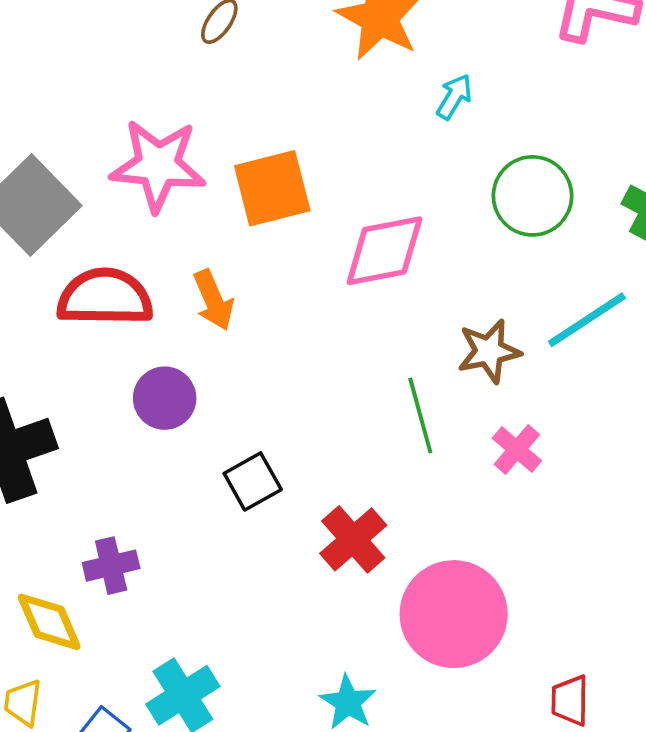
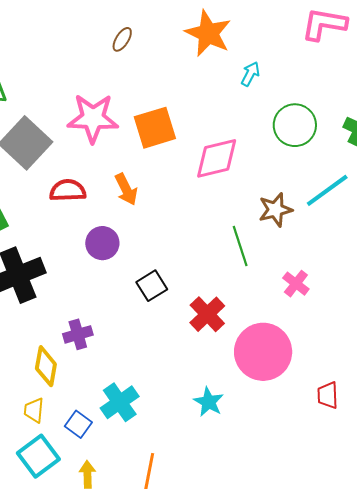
red semicircle: (105, 297) -> (68, 190), size x0.7
pink cross: (517, 449) -> (296, 284), moved
yellow diamond: (49, 622) -> (46, 366), turned 36

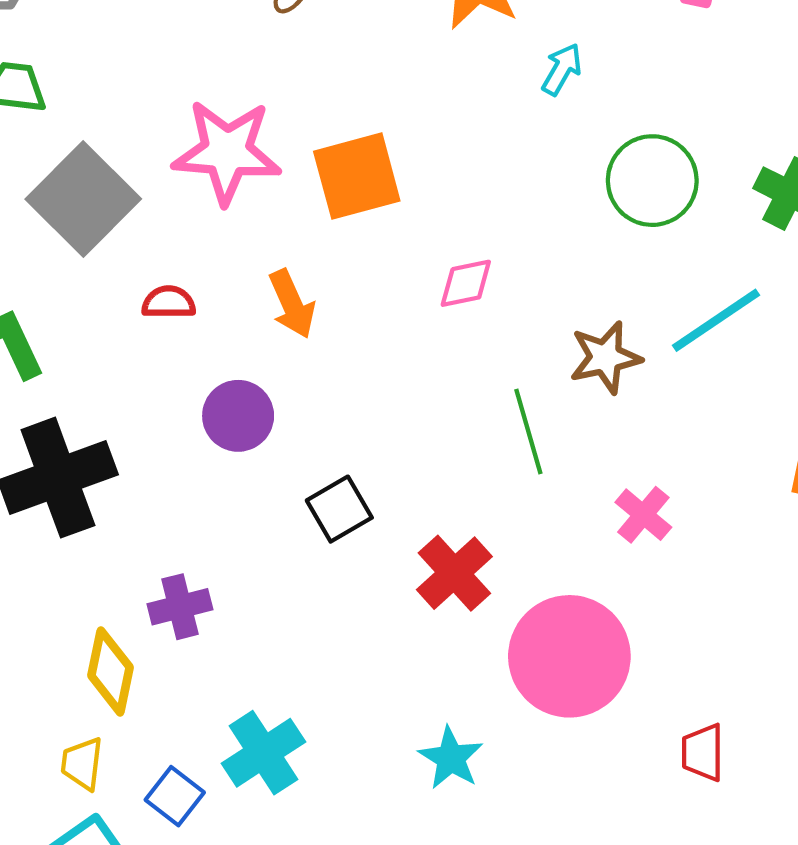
pink diamond: (217, 158) -> (466, 283), moved, size x0.6
red semicircle: (68, 190) -> (169, 302), size x0.7

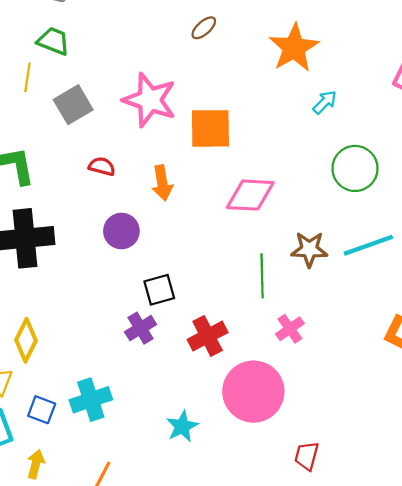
gray square: (83, 199) -> (73, 105), size x0.7
pink diamond: (466, 283) -> (250, 195), size x1.6
pink cross: (643, 515) -> (290, 329), moved
purple cross: (180, 607) -> (141, 328), moved, turned -32
blue square: (175, 796) -> (42, 410), turned -32

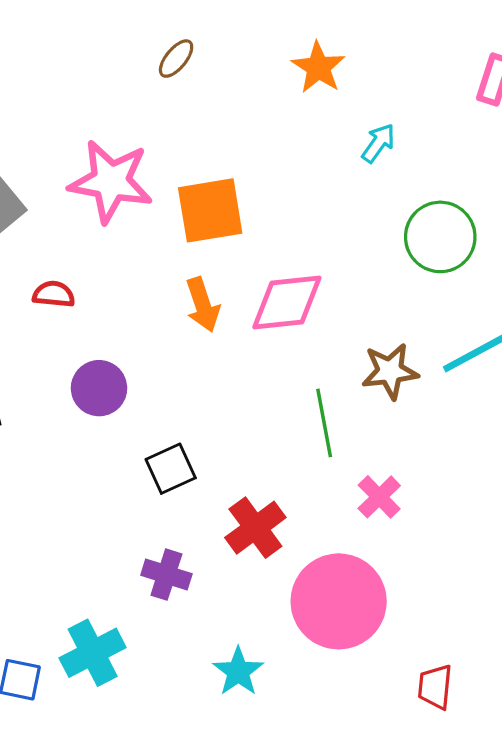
orange star: (294, 48) -> (318, 67), size x0.7
orange arrow: (162, 183) -> (203, 305), moved
purple cross: (141, 328) -> (166, 575), moved, turned -32

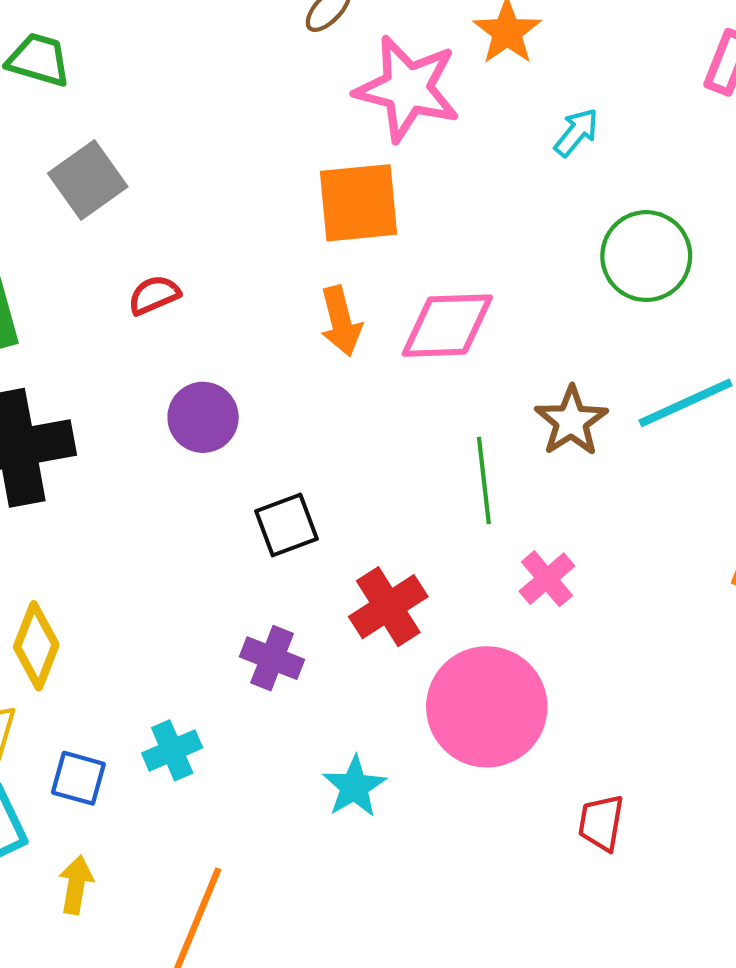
pink star: (111, 181) -> (407, 89), moved
red semicircle: (54, 294) -> (154, 295), turned -33
brown star: (390, 371) -> (571, 421), turned -30
cyan cross: (93, 653) -> (172, 750), size x0.7

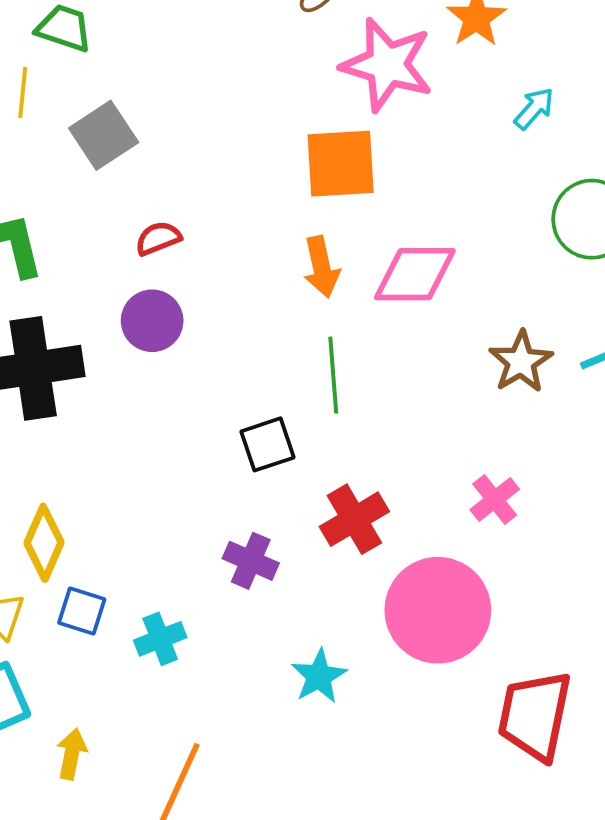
purple circle: (203, 417) -> (152, 321), moved
green line: (484, 481) -> (333, 375), moved
blue square: (78, 778) -> (82, 611), moved
red trapezoid: (601, 823) -> (535, 716), size x1.8

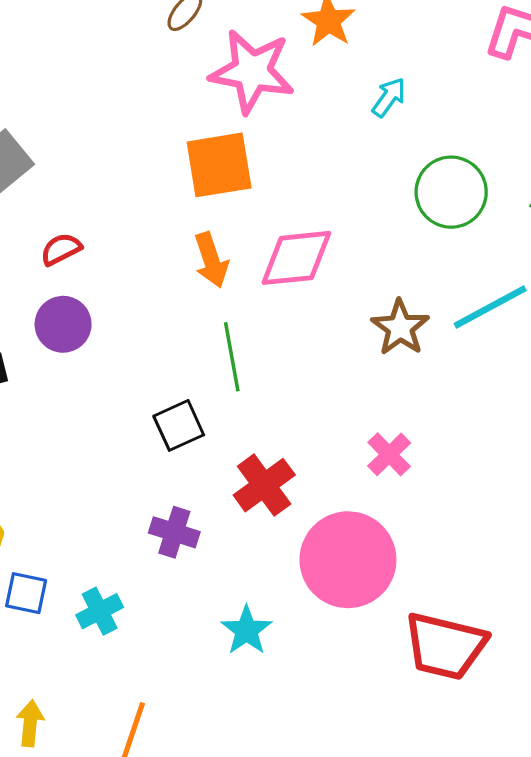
red trapezoid: (535, 716) -> (445, 646), turned -82

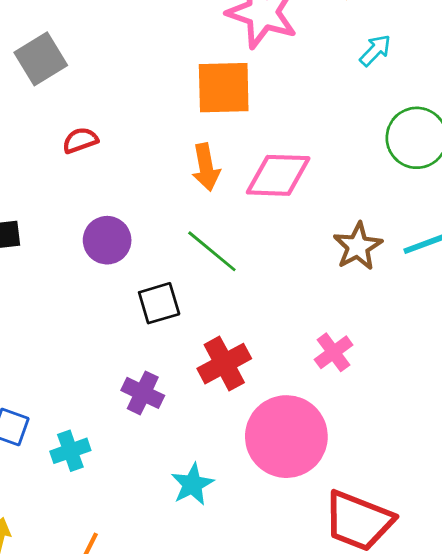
purple circle: (63, 324) -> (107, 240), moved
green line: (232, 357) -> (212, 251), turned -48

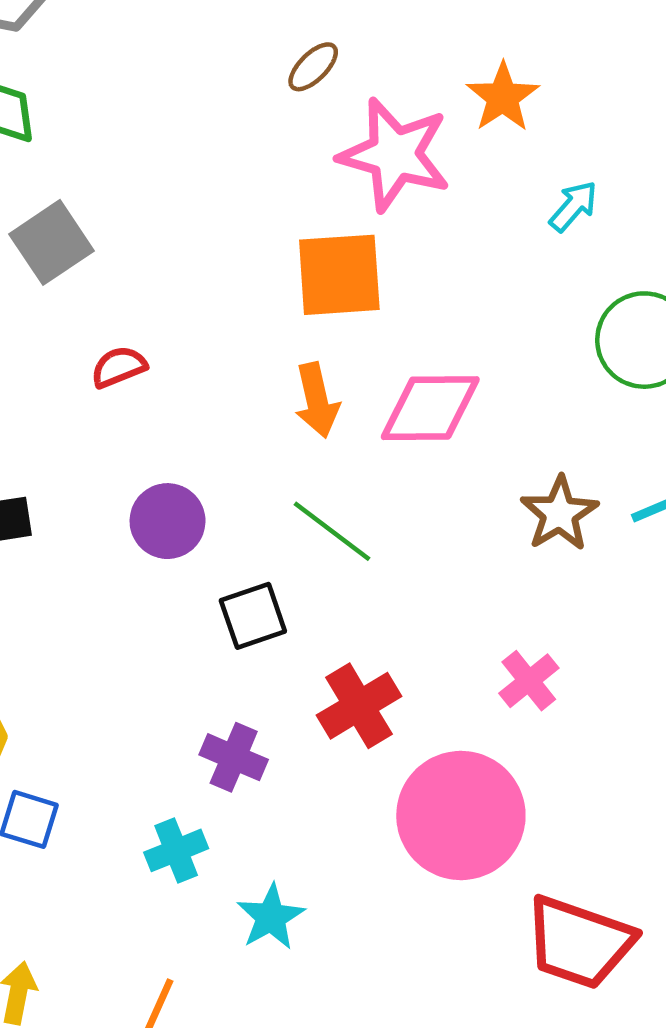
cyan cross: (70, 451) -> (176, 850), moved
cyan star: (192, 484) -> (271, 917), moved

